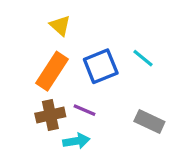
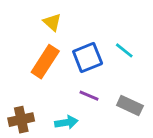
purple line: (84, 110) -> (89, 96), moved
brown cross: (50, 115) -> (21, 120), moved

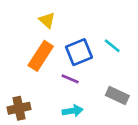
purple line: (89, 96) -> (70, 79), moved
cyan arrow: (66, 122) -> (73, 111), moved

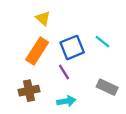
purple line: (70, 79) -> (64, 72), turned 35
brown cross: (19, 108) -> (29, 91), moved

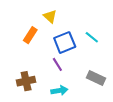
yellow triangle: (43, 18) -> (50, 16), moved
orange rectangle: (37, 51) -> (30, 35), moved, size x0.7

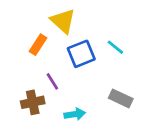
yellow triangle: (50, 16) -> (63, 21), size x1.5
purple line: (57, 64) -> (52, 81), moved

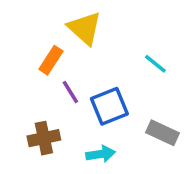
blue square: (81, 54) -> (109, 106), moved
purple line: (52, 81) -> (70, 92), moved

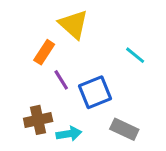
gray rectangle: (162, 133) -> (124, 129), moved
cyan arrow: (101, 154) -> (69, 134), moved

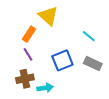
purple line: (61, 80) -> (28, 54), moved
gray rectangle: (124, 129) -> (93, 64), moved

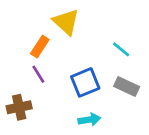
brown cross: (25, 79) -> (19, 107), moved
cyan arrow: (45, 88) -> (89, 120), moved

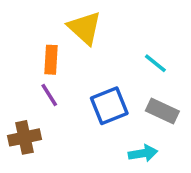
orange rectangle: (40, 47) -> (51, 60), turned -30
cyan arrow: (89, 120) -> (143, 153), moved

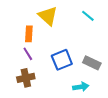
cyan line: (155, 63) -> (88, 16), moved
brown cross: (25, 137) -> (26, 78), moved

